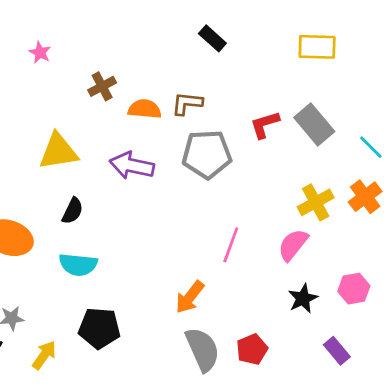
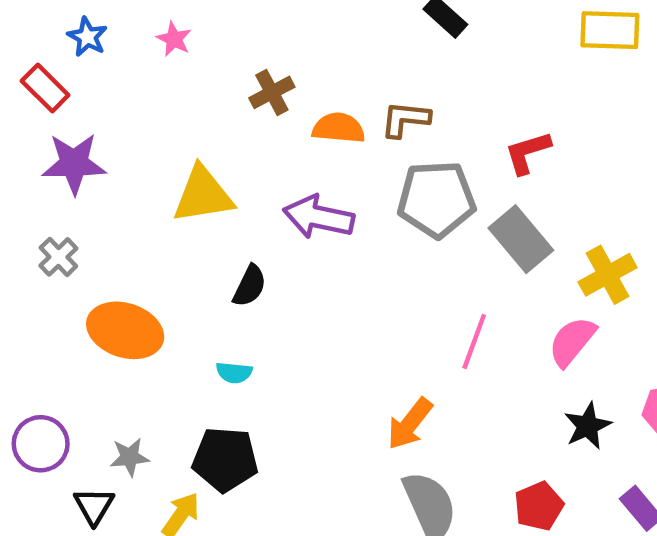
gray rectangle: (314, 125) -> (521, 239), moved
black semicircle: (72, 211) -> (250, 286), moved
cyan semicircle: (78, 265) -> (234, 373), size x0.6
black pentagon: (99, 328) -> (225, 459), moved
red pentagon: (252, 349) -> (539, 506), moved

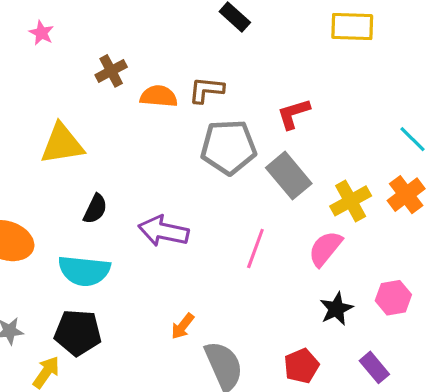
purple arrow: (319, 217) -> (163, 231), moved
cyan semicircle: (234, 373) -> (84, 271), size x2.0
orange arrow: (410, 424) -> (183, 326), moved, size x0.7

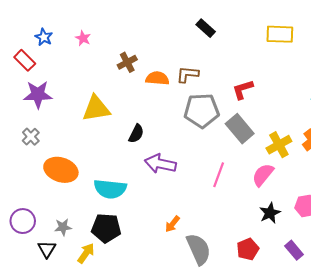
black semicircle: (95, 209) -> (136, 134), moved

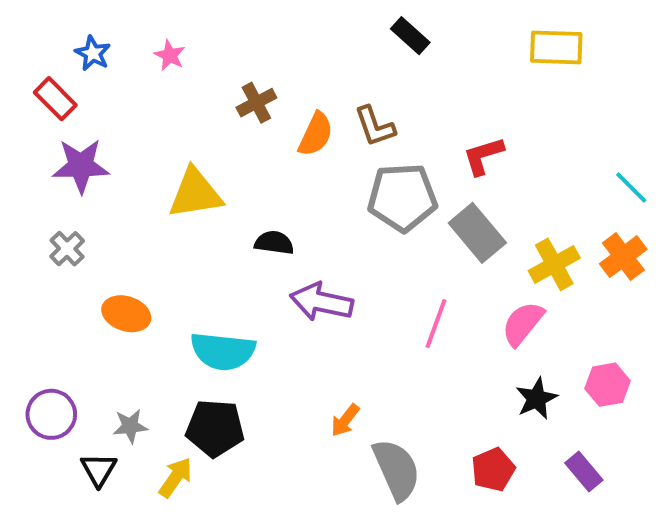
brown L-shape: (187, 74) -> (375, 126), turned -115
orange semicircle: (157, 78) -> (316, 134), turned 110
black semicircle: (136, 134) -> (274, 243), turned -108
orange ellipse: (61, 170) -> (126, 314), size x0.7

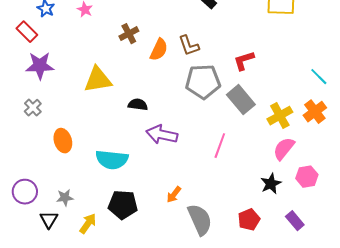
orange ellipse: (126, 314) -> (63, 141), turned 55
pink semicircle: (523, 324) -> (284, 149), moved
black pentagon: (215, 428) -> (123, 205), moved

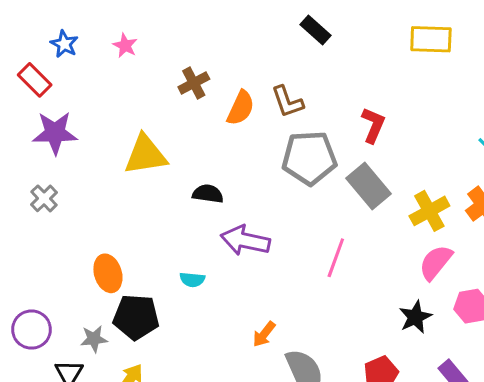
red L-shape: (244, 61) -> (373, 125), turned 130
orange ellipse: (63, 141) -> (108, 273), moved
cyan semicircle: (112, 160) -> (192, 280), moved, size x0.5
black pentagon: (123, 205) -> (136, 317), moved

